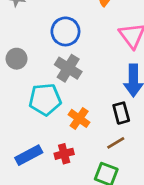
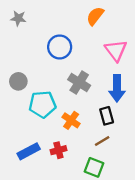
gray circle: (17, 59) -> (18, 81), moved
gray cross: (68, 68) -> (79, 83), moved

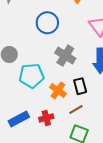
black rectangle: (107, 116) -> (80, 86), moved
brown line: (102, 141) -> (76, 109), moved

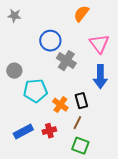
gray cross: (65, 56) -> (66, 61), moved
brown line: (76, 109) -> (77, 123), turned -32

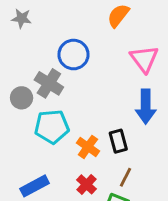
gray cross: (66, 61) -> (49, 83), moved
brown line: (77, 123) -> (125, 177), moved
red cross: (49, 131) -> (86, 184), moved, turned -32

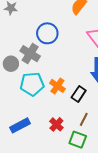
black rectangle: (118, 141) -> (79, 94), turned 49
orange cross: (88, 147) -> (57, 86), moved

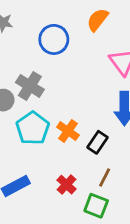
blue circle: (47, 33) -> (54, 39), moved
cyan pentagon: (32, 84) -> (33, 128), turned -30

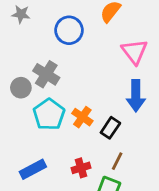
red cross: (67, 185) -> (81, 168), turned 30

